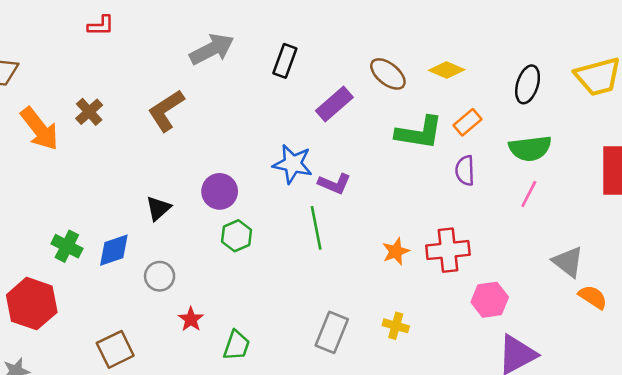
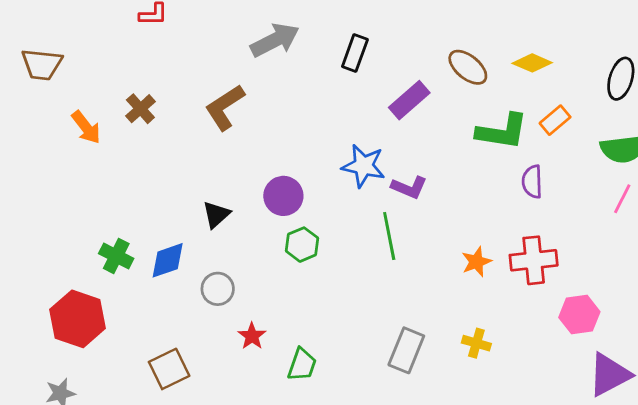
orange arrow: (40, 129) -> (86, 127), size x0.7
purple semicircle: (465, 171) -> (532, 182), moved

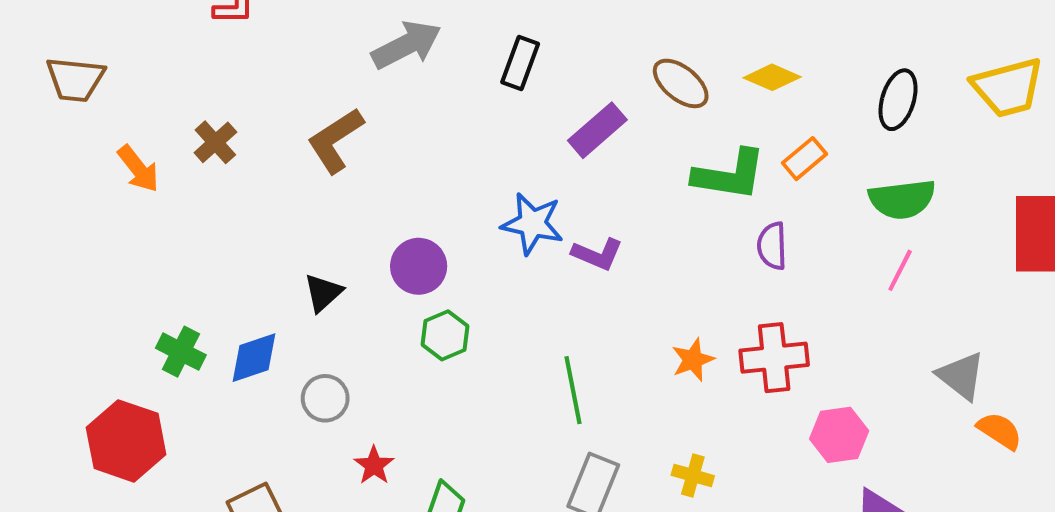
green line: (389, 236) -> (573, 390), moved

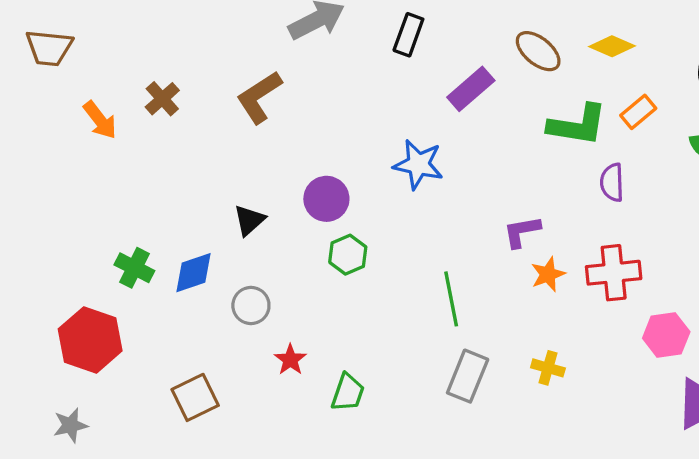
purple L-shape: (597, 254) -> (522, 232), moved, turned 147

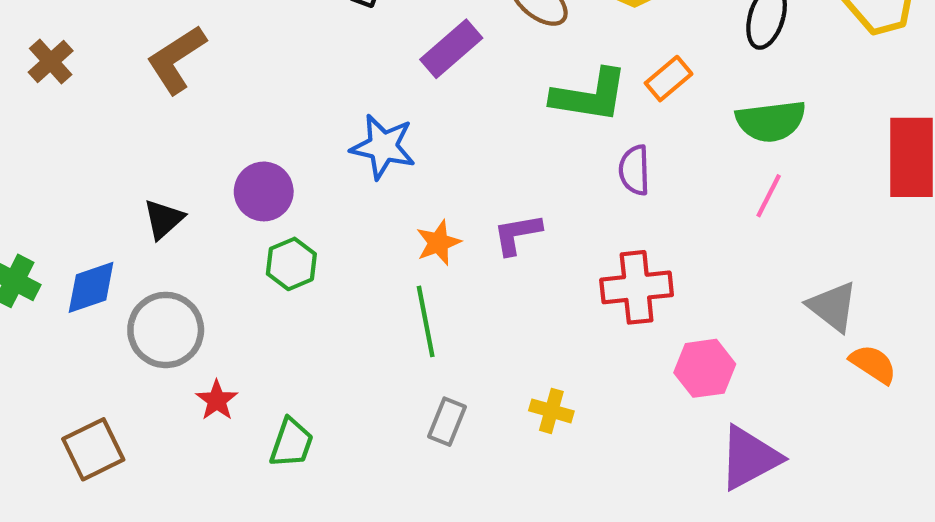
orange star: (548, 274) -> (438, 243), moved
gray circle: (251, 305) -> (166, 330), size x1.5
gray rectangle: (468, 376) -> (447, 422), size x0.7

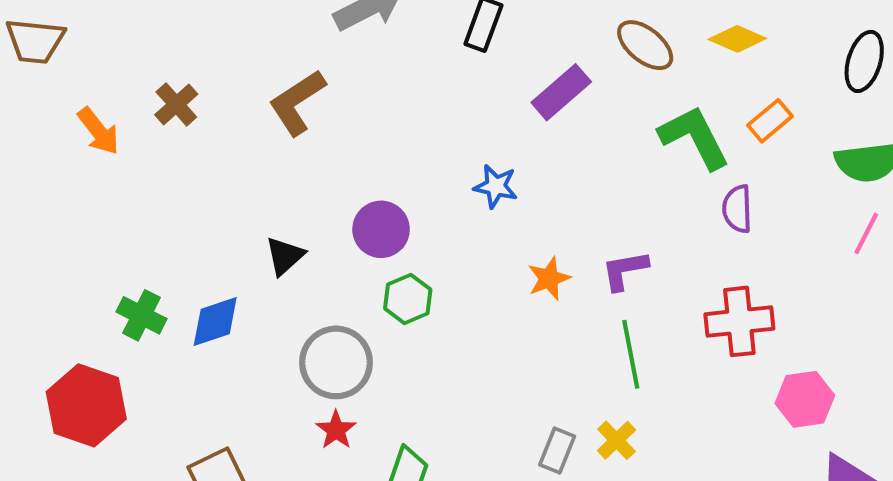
green L-shape: (590, 96) -> (694, 137), turned -126
blue star: (383, 147) -> (496, 186), size x0.7
green line: (426, 321) -> (631, 354), moved
gray circle: (166, 330) -> (336, 362), moved
yellow cross: (551, 411) -> (616, 440), moved, turned 30

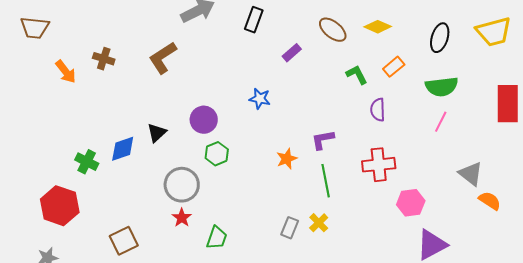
purple rectangle: (561, 92) -> (292, 53), size x0.7
brown cross: (176, 104) -> (104, 59), turned -30
green L-shape: (694, 137) -> (357, 75), size x0.6
orange star: (549, 278) -> (287, 159), moved
blue diamond: (215, 321) -> (123, 149), moved

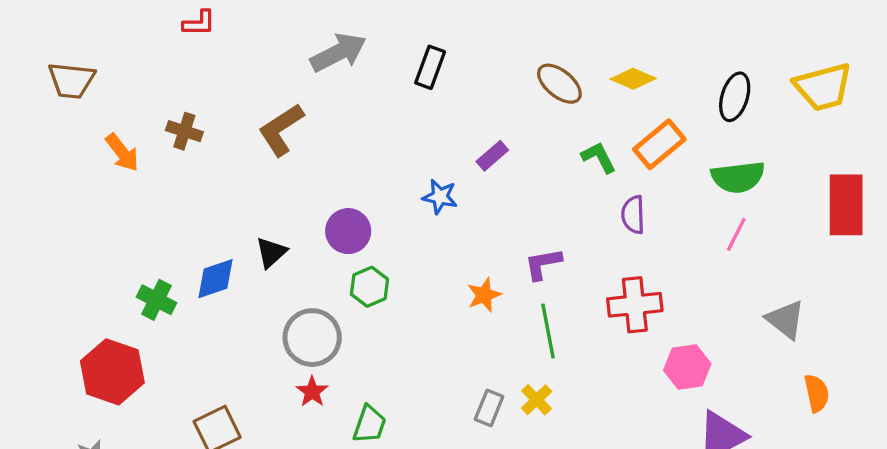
purple rectangle: (292, 53) -> (492, 156), moved
orange rectangle: (394, 67) -> (659, 144), size x1.4
orange semicircle: (490, 201) -> (817, 393), moved, turned 45

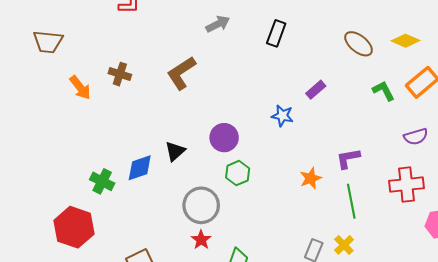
gray arrow: (338, 53) -> (218, 24), size x0.7
purple semicircle: (633, 215) -> (416, 137), moved, turned -105

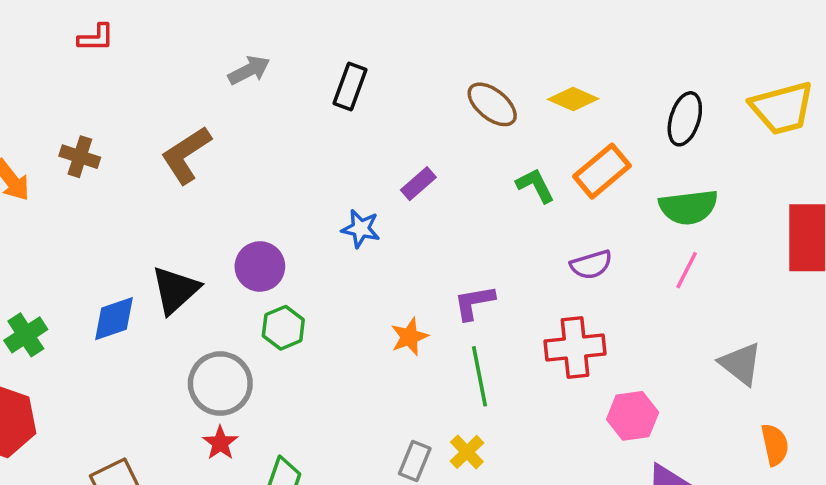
black triangle: (175, 151) -> (175, 290), size x1.4
green cross: (102, 181) -> (26, 335), moved, turned 30

